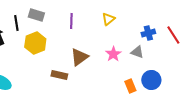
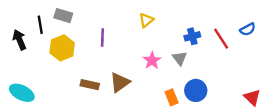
purple line: (71, 21) -> (102, 37), moved
gray triangle: (137, 52) -> (180, 58), turned 32
brown triangle: (79, 57) -> (120, 82), moved

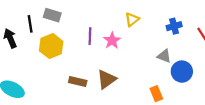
blue cross: (192, 36) -> (174, 26), moved
gray triangle: (180, 58) -> (164, 56), turned -32
pink star: (152, 60) -> (112, 41), moved
blue circle: (196, 90) -> (182, 72), moved

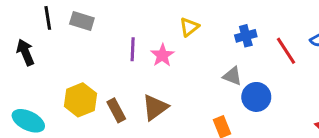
black line: (30, 24) -> (48, 18), moved
yellow hexagon: (51, 46) -> (80, 100), moved
brown rectangle: (78, 82) -> (116, 110), turned 49

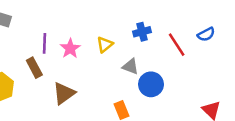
yellow triangle: (189, 27) -> (105, 45), moved
brown rectangle: (116, 110) -> (34, 68), moved

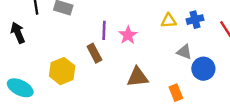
yellow triangle: (105, 45) -> (169, 21), moved, turned 35
brown triangle: (64, 93) -> (138, 77), moved, turned 30

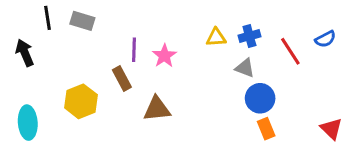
gray triangle: (184, 52) -> (245, 68), moved
brown triangle: (138, 77) -> (157, 109), moved
cyan ellipse: (20, 88) -> (28, 123), turned 60
orange rectangle: (176, 93) -> (266, 129), moved

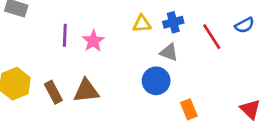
brown rectangle: (122, 79) -> (53, 92), moved
blue circle: (260, 98) -> (156, 81), moved

